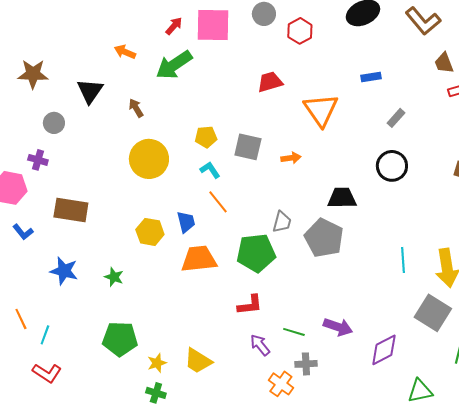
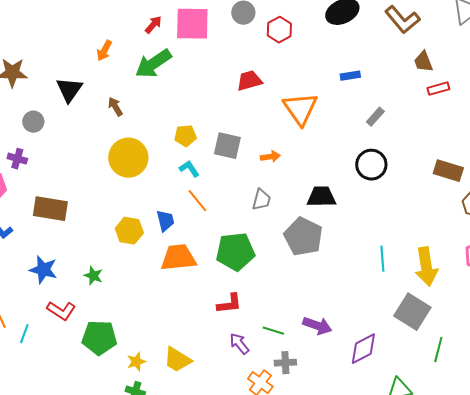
orange arrow: (125, 52) -> (104, 51), turned -85
gray trapezoid: (282, 222) -> (261, 200), moved
red L-shape: (47, 373) -> (61, 311), moved

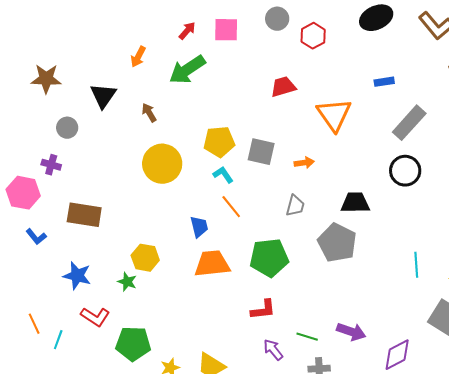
pink square: (192, 24) -> (226, 30), size x0.7
gray rectangle: (375, 117) -> (409, 123), size x1.8
yellow pentagon: (185, 136) -> (219, 142), size x1.4
yellow hexagon: (129, 231) -> (145, 258), moved

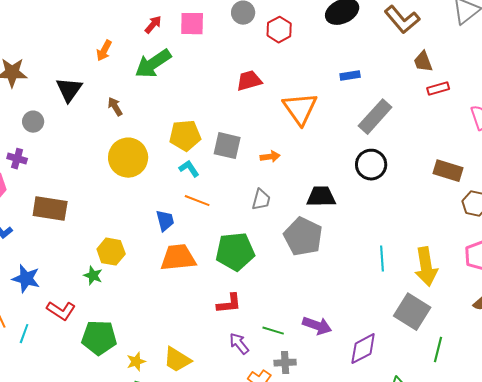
orange line: (231, 207) -> (197, 201), turned -30
blue star: (77, 276) -> (26, 279), moved

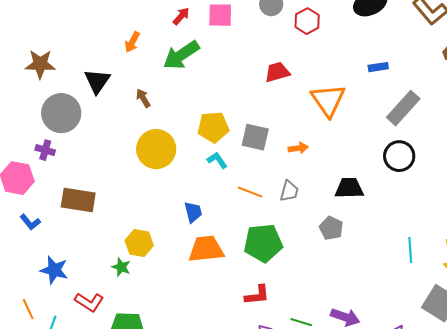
gray circle: (33, 122) -> (61, 113), size x1.8
orange line: (197, 201) -> (250, 192), moved
gray pentagon: (303, 237) -> (331, 228), size x0.6

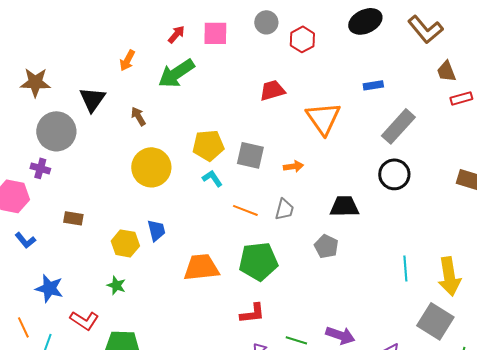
brown rectangle: (78, 200) -> (73, 218), size x0.6
blue trapezoid: (193, 212) -> (156, 230), moved
yellow hexagon: (139, 243) -> (125, 243), moved

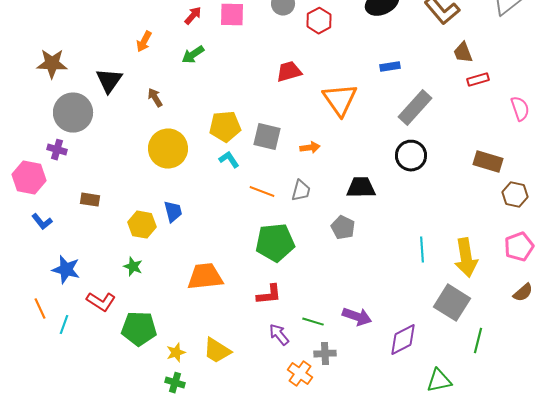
green arrow: (176, 73) -> (193, 55), size x0.6
orange trapezoid: (201, 267) -> (205, 277), moved

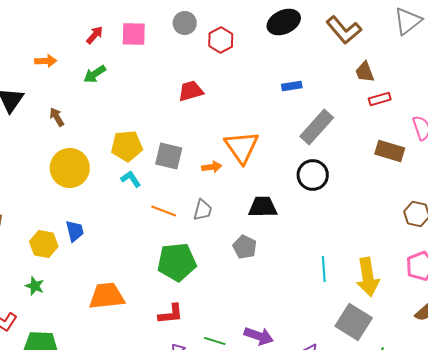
orange arrow: (144, 42) -> (46, 61), turned -120
orange triangle: (340, 100) -> (242, 147), moved
brown rectangle: (488, 162) -> (390, 151), moved

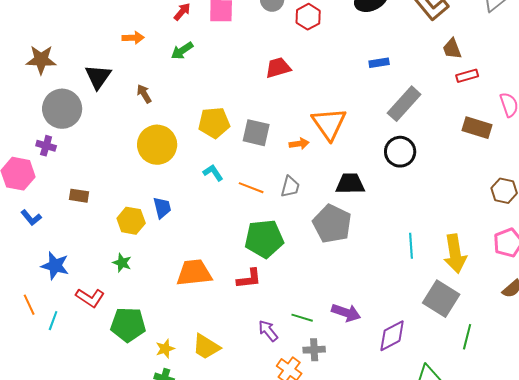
cyan L-shape: (131, 179) -> (213, 173), moved
gray pentagon: (245, 247) -> (332, 224), size x1.6
red L-shape: (171, 314) -> (249, 279), moved

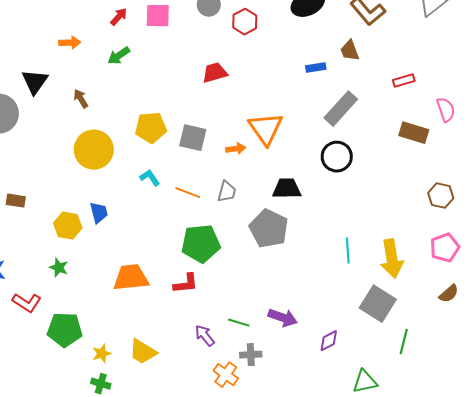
brown trapezoid: (452, 49) -> (350, 51), moved
purple diamond: (392, 336) -> (329, 341), size x0.7

